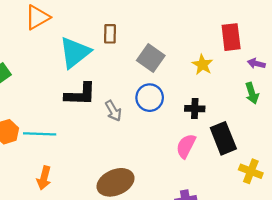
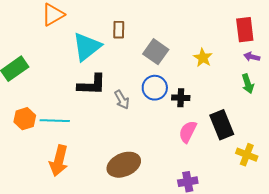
red rectangle: (231, 37) -> (245, 30), moved
black cross: (195, 109) -> (181, 98), moved
orange arrow: (44, 178) -> (59, 161), size x1.4

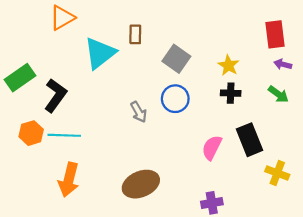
green arrow: (248, 84) -> (278, 94), turned -36
black L-shape: (92, 85) -> (55, 95), moved, turned -56
black cross: (181, 98) -> (231, 93), moved

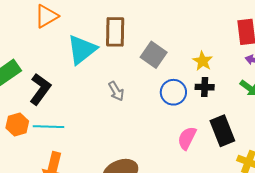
brown rectangle: (135, 34) -> (115, 32), size x1.6
blue circle: (175, 99) -> (173, 92), moved
gray arrow: (139, 112) -> (116, 91), moved

